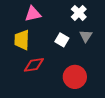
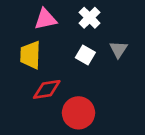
white cross: (79, 13) -> (90, 18), moved
red circle: (75, 77) -> (78, 113), moved

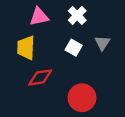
red circle: (78, 113) -> (82, 98), moved

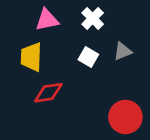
gray triangle: (102, 43) -> (123, 51), turned 35
red circle: (82, 98) -> (125, 117), moved

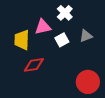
pink triangle: (47, 20) -> (43, 27), moved
white square: (88, 57) -> (62, 40), turned 32

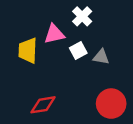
gray triangle: (86, 36) -> (101, 57), moved, turned 32
red diamond: (34, 65) -> (43, 105), moved

